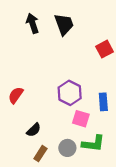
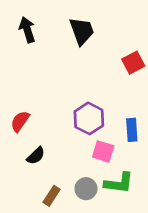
black arrow: (33, 23) -> (27, 30), moved
black semicircle: (34, 130) -> (36, 156), moved

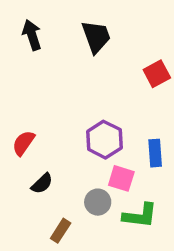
gray circle: (86, 189) -> (98, 202), moved

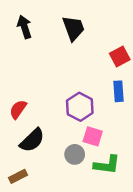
blue rectangle: (155, 153) -> (118, 91), moved
black semicircle: (42, 183) -> (32, 140), size x1.5
brown rectangle: (61, 231) -> (18, 176), moved, turned 30

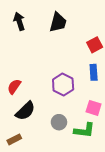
black trapezoid: (73, 28) -> (58, 22), turned 35
pink square: (93, 136) -> (94, 108), moved

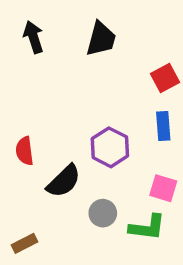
red semicircle: (14, 87) -> (25, 151), turned -42
black semicircle: (25, 111) -> (64, 181), moved

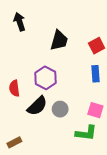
black trapezoid: (101, 39) -> (59, 40), moved
purple hexagon: (110, 147) -> (46, 78), moved
gray circle: (103, 213) -> (60, 109), moved

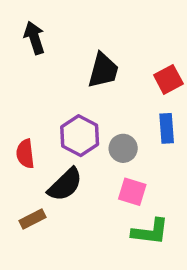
gray circle: (60, 109) -> (123, 148), moved
pink square: (95, 110) -> (132, 192), moved
brown rectangle: (14, 142) -> (33, 219), moved

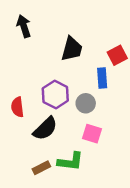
blue rectangle: (167, 128) -> (102, 78), moved
brown rectangle: (33, 219) -> (41, 168), moved
green L-shape: (150, 232) -> (71, 161), moved

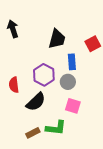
black arrow: (24, 26) -> (13, 29), moved
blue rectangle: (102, 78) -> (72, 62), moved

